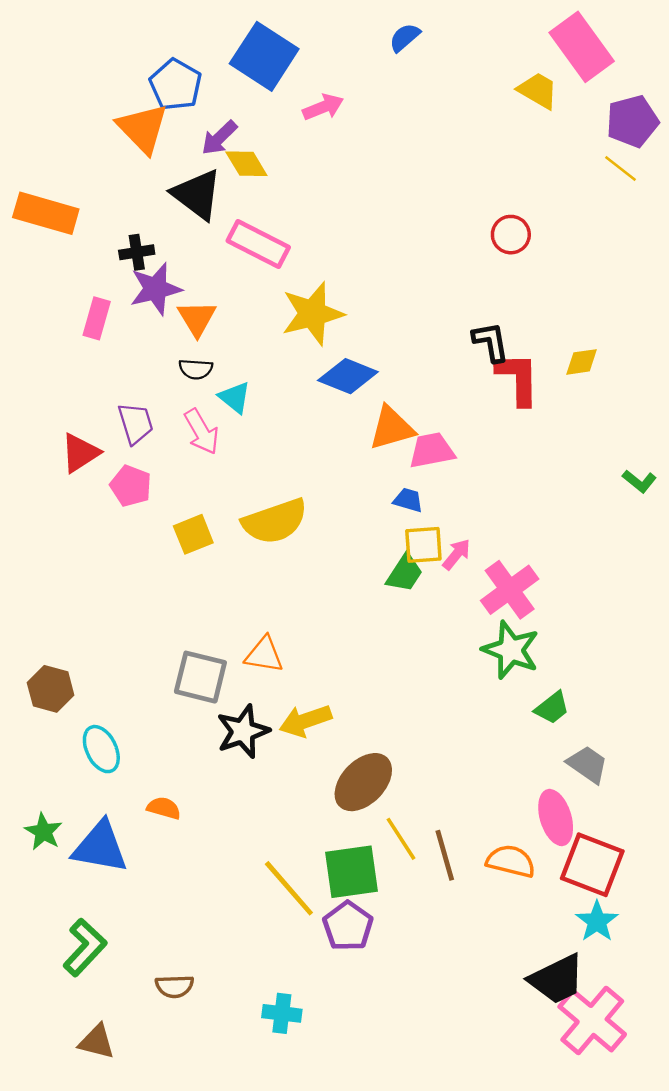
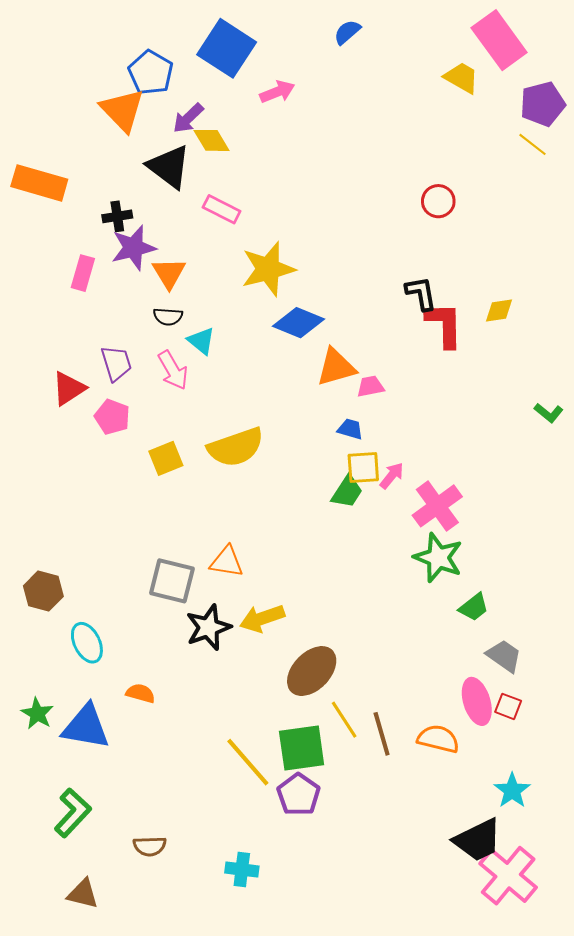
pink rectangle: (258, 244) -> (222, 209), size x0.7
pink trapezoid: (432, 451) -> (370, 386), size x0.7
red square: (592, 865) -> (508, 706), moved, size x0.5

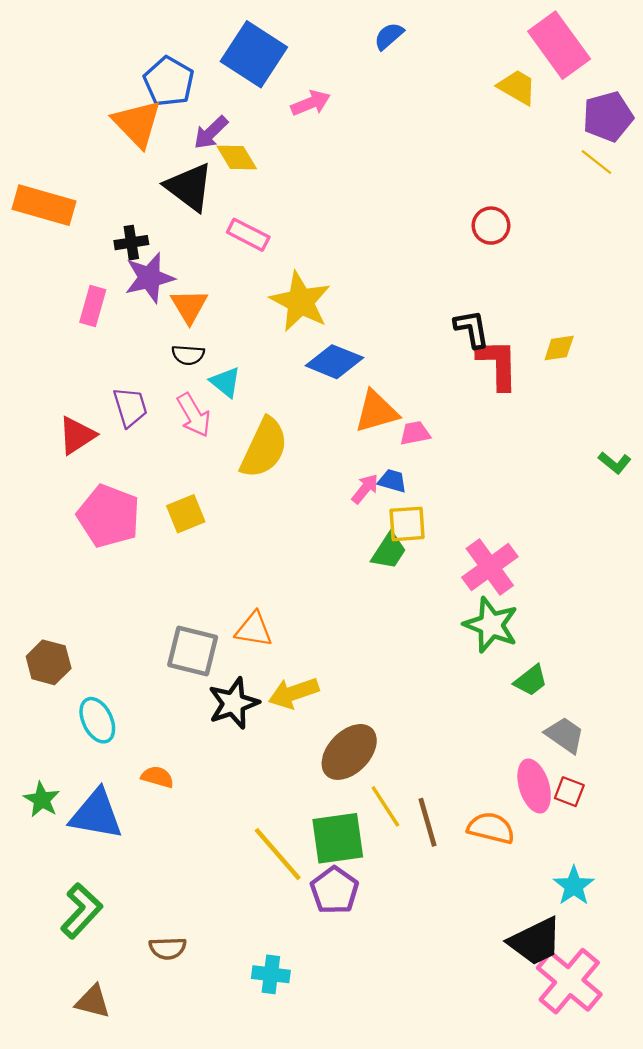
yellow star: (268, 269) -> (300, 302), turned -30
pink pentagon: (112, 417) -> (109, 516), moved, size x1.6
yellow semicircle: (236, 447) -> (264, 448), moved, turned -46
pink arrow: (392, 476) -> (365, 489), moved

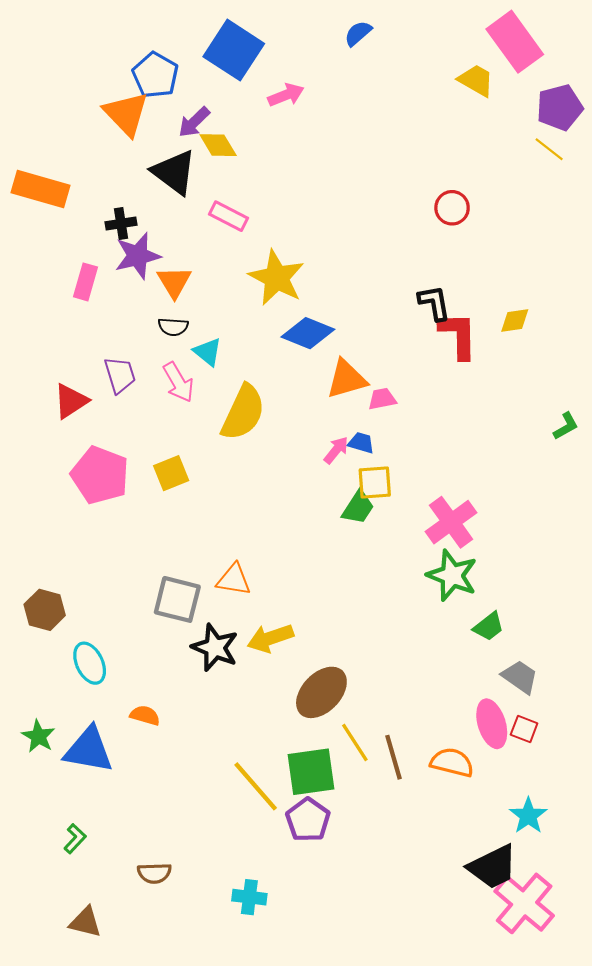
green L-shape: (615, 463) -> (566, 426), turned -68
black star: (233, 703) -> (215, 648), turned -30
green L-shape: (81, 911) -> (75, 839), size x0.6

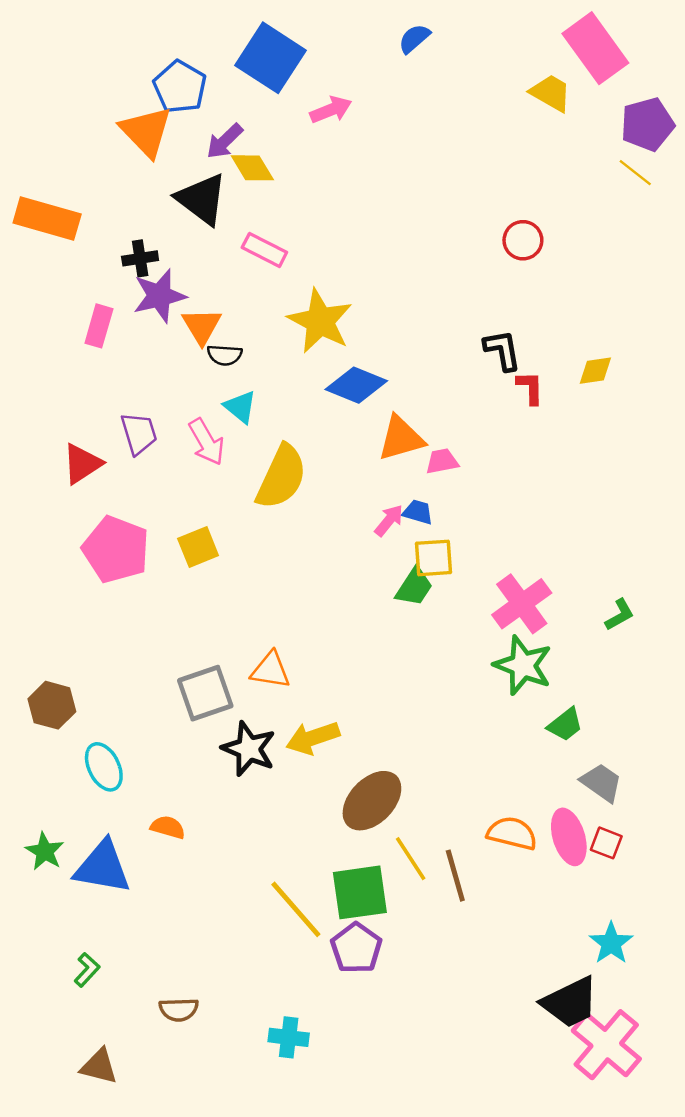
black semicircle: (173, 327) -> (225, 355), moved
red L-shape: (458, 335) -> (530, 388), size x0.6
green L-shape: (566, 426) -> (620, 615), moved
gray square: (177, 599) -> (205, 693), turned -33
orange semicircle: (452, 762) -> (512, 833), moved

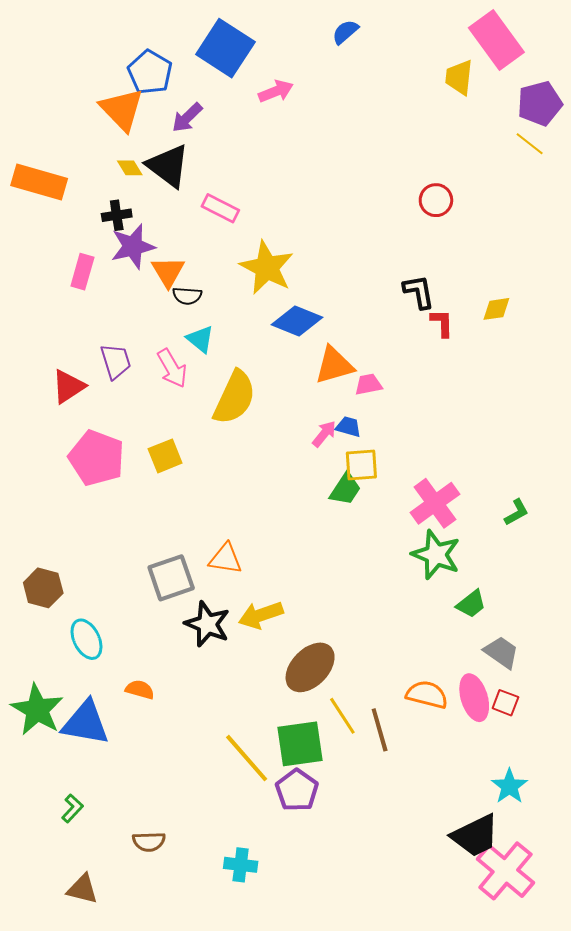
yellow trapezoid: (551, 93) -> (459, 77), turned -114
yellow diamond: (252, 168) -> (130, 168), moved, size x0.7
green star: (45, 851) -> (37, 710), size x1.6

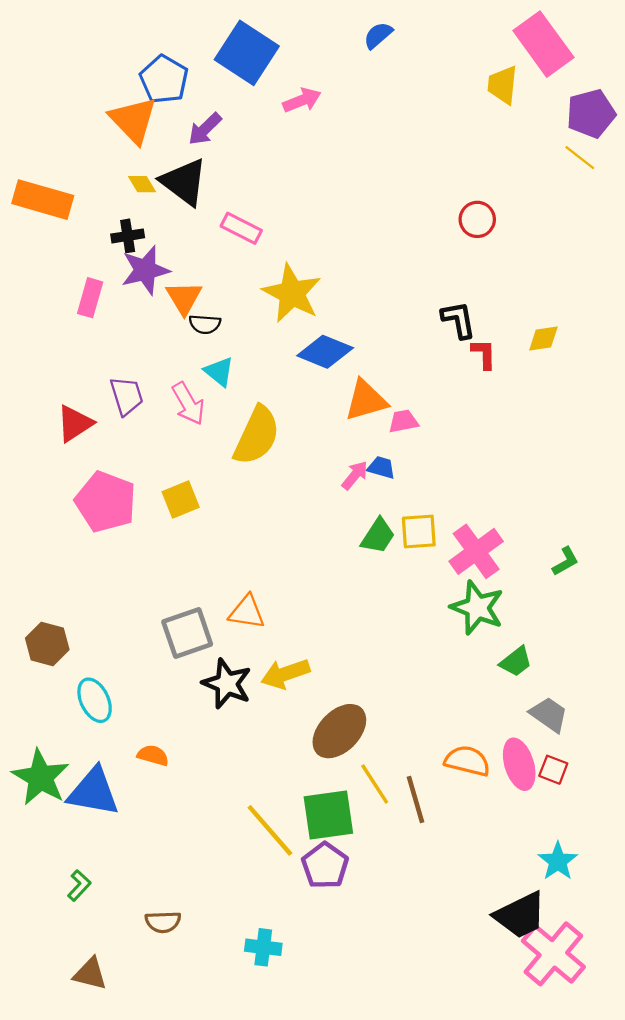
yellow square: (361, 465) -> (419, 532), moved

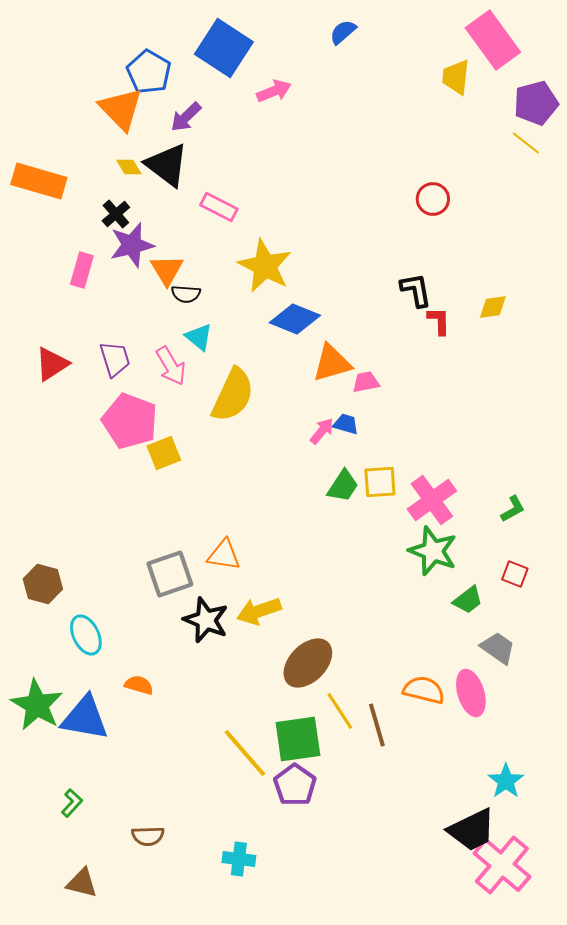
black cross: (128, 236) -> (116, 214), turned -32
red triangle: (75, 423) -> (52, 364), moved
pink pentagon: (106, 502) -> (130, 421), moved
red square: (553, 770) -> (515, 574), moved

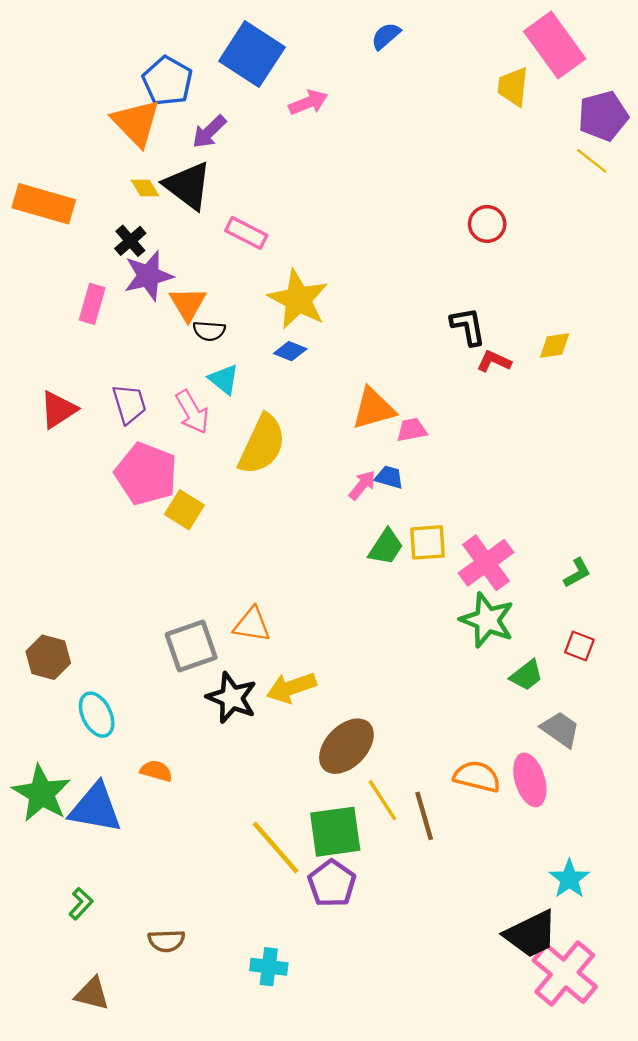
blue diamond: (295, 319) -> (290, 351), moved, size x0.6
red L-shape: (439, 321) -> (494, 361), turned -64
yellow square: (164, 453) -> (184, 510), turned -36

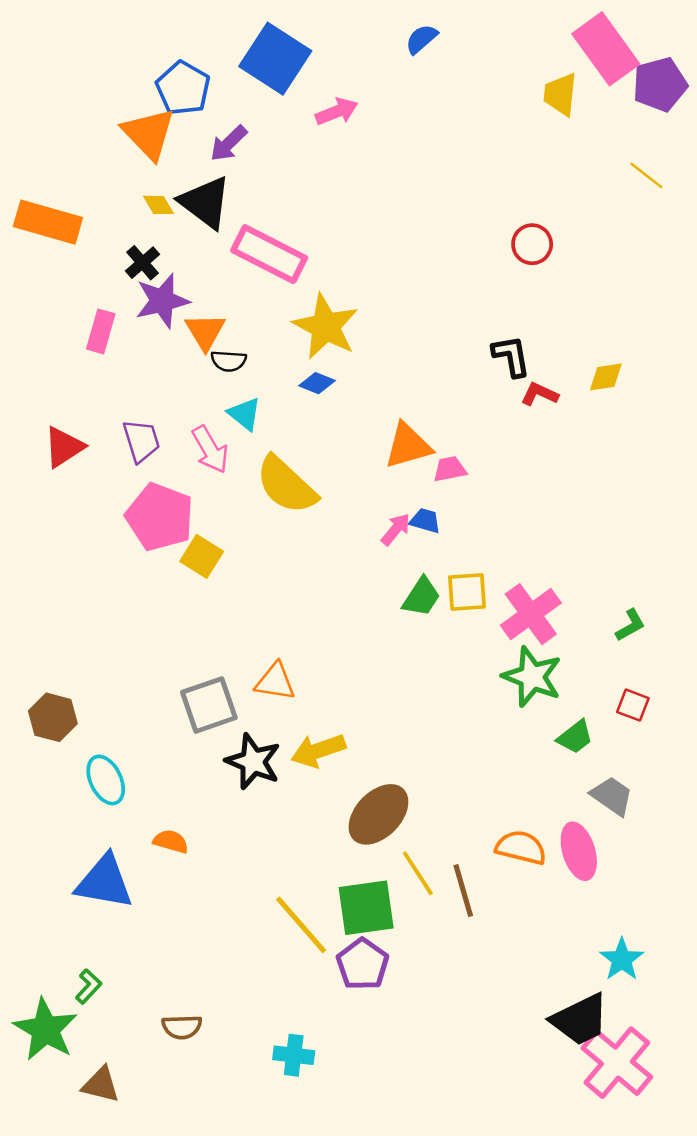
purple pentagon: (603, 116) -> (660, 84), moved
pink rectangle: (246, 233) -> (269, 254), size x1.6
yellow semicircle: (262, 445) -> (286, 485), turned 108
green star: (41, 793) -> (45, 1029), moved

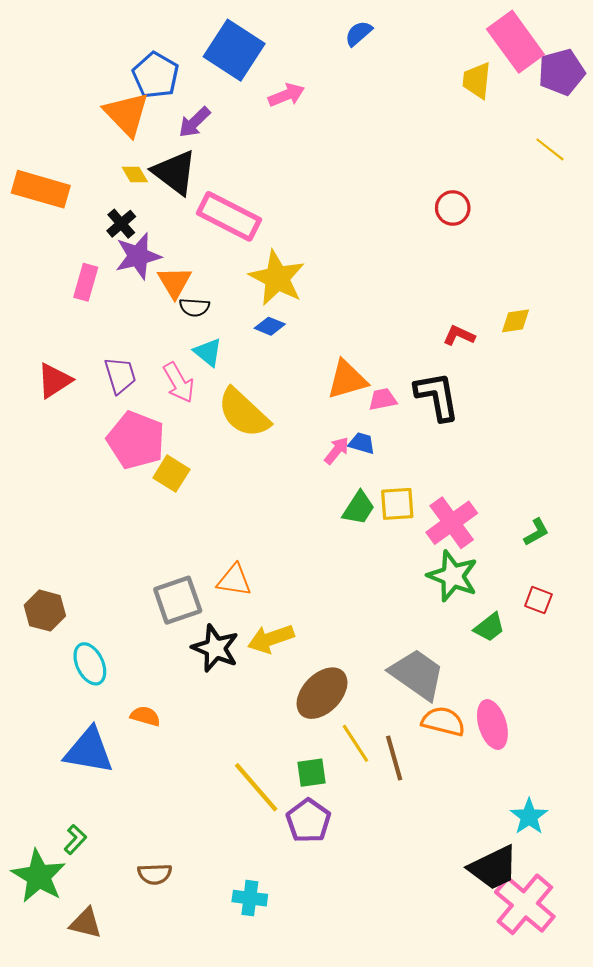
black L-shape: (511, 356) -> (437, 396), moved, size x1.4
gray trapezoid: (612, 796) -> (417, 674), moved, size x1.5
green square: (366, 908) -> (312, 773), size x0.6

